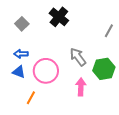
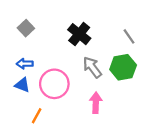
black cross: (59, 17) -> (79, 34), moved
gray line: (109, 31) -> (129, 36), turned -64
green hexagon: (104, 69) -> (123, 67), moved

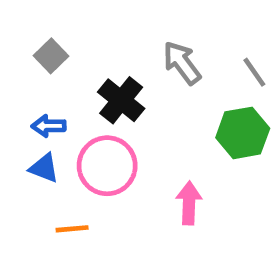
black cross: (79, 34) -> (121, 100), moved
gray arrow: (92, 67) -> (182, 63), moved
orange line: (37, 116) -> (72, 229), turned 56

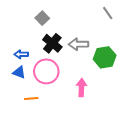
gray square: (51, 56) -> (42, 18), moved
gray arrow: (182, 63) -> (78, 44), moved, turned -54
gray line: (254, 72) -> (108, 13), moved

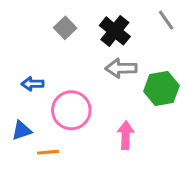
black cross: (52, 43) -> (115, 31), moved
blue triangle: (19, 72) -> (22, 130), moved, turned -40

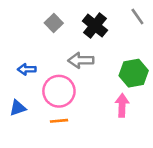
gray arrow: (121, 68) -> (81, 60), moved
pink arrow: (126, 135) -> (122, 105), moved
orange line: (48, 152) -> (59, 121), moved

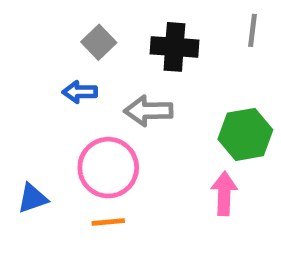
gray line: (137, 17) -> (253, 30), turned 42
black cross: (95, 26) -> (174, 47), turned -35
blue arrow: (27, 69) -> (80, 92), moved

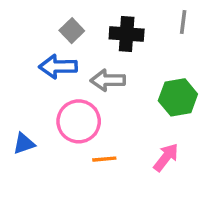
blue arrow: (80, 92) -> (58, 67), size x1.5
pink arrow: (224, 194) -> (166, 157), moved, turned 36
orange line: (108, 222) -> (104, 159), moved

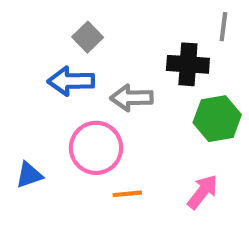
black cross: (127, 34) -> (188, 64), moved

